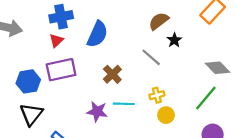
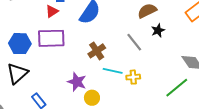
cyan line: (124, 104) -> (113, 71), moved
yellow circle: (166, 115) -> (92, 98), moved

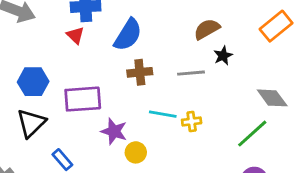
red triangle: (52, 11) -> (75, 35), turned -40
purple rectangle: (51, 38) -> (83, 99), moved
gray line: (134, 42) -> (191, 73), turned -54
brown cross: (97, 51) -> (140, 72), moved, turned 30

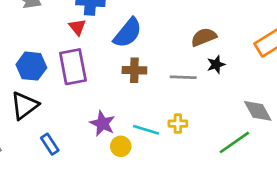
purple rectangle: (83, 99) -> (73, 67), moved, turned 76
cyan line: (163, 114) -> (146, 130), moved

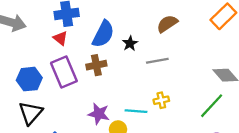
black star: (216, 64) -> (130, 43), moved
brown cross: (134, 70) -> (96, 65), moved

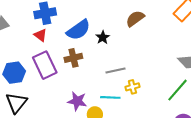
blue semicircle: (103, 34) -> (78, 30), turned 30
gray line: (157, 61) -> (115, 70), moved

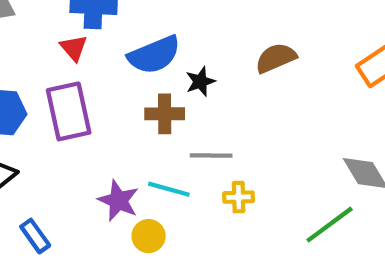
brown cross: (73, 58) -> (165, 114), moved
cyan line: (110, 97) -> (169, 189), moved

